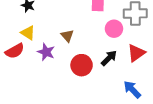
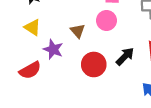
pink circle: (114, 29) -> (106, 20), moved
red semicircle: (15, 51) -> (30, 70), moved

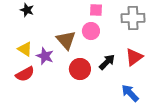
yellow triangle: (32, 27) -> (25, 49), moved
brown triangle: (78, 31) -> (66, 40), size x1.5

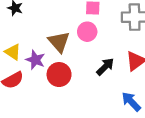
red circle: (80, 69) -> (59, 75), moved

